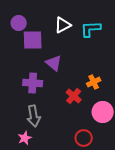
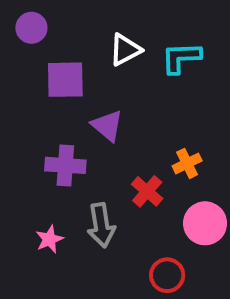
purple circle: (19, 23) -> (31, 28), moved
gray arrow: (34, 116) -> (101, 225), moved
pink star: (25, 138) -> (49, 239), moved

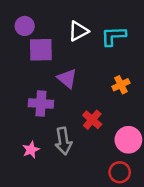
purple circle: (31, 28) -> (25, 26), moved
orange cross: (187, 163) -> (121, 85), moved
red circle: (167, 275) -> (120, 172), moved

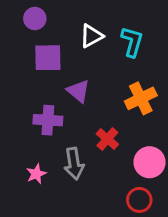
purple circle: (25, 26) -> (35, 19), moved
cyan L-shape: (113, 36) -> (132, 42), turned 108
orange cross: (121, 85) -> (141, 98), size x1.5

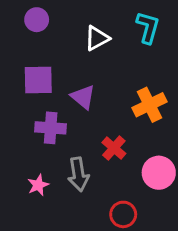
cyan L-shape: (132, 42) -> (148, 27), moved
purple square: (48, 58) -> (38, 80), moved
red circle: (139, 200) -> (123, 214), moved

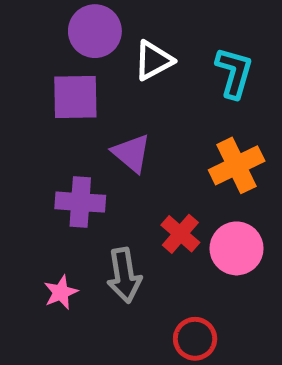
purple circle: (37, 20) -> (95, 31), moved, size x1.4
cyan L-shape: (148, 27) -> (234, 73), moved
purple square: (38, 80) -> (75, 97), moved
pink circle: (159, 173) -> (237, 248), moved

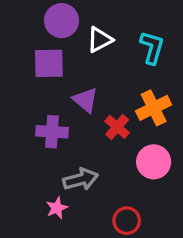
red cross: (180, 234) -> (117, 127), moved
gray arrow: (124, 275) -> (81, 179), turned -96
pink star: (61, 292) -> (57, 208), moved

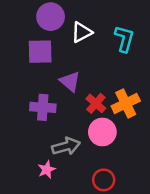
orange cross: (154, 108) -> (126, 103), moved
pink circle: (154, 162) -> (102, 132), moved

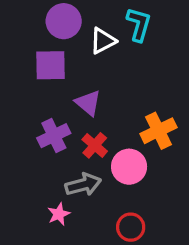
cyan L-shape: (124, 39) -> (139, 24), moved
red cross: (96, 103) -> (95, 145), moved
purple cross: (43, 107) -> (54, 136), turned -30

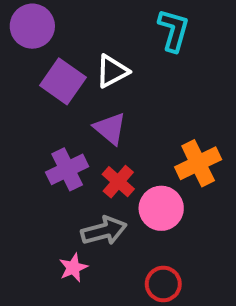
purple circle: (64, 21) -> (32, 26), moved
white triangle: (103, 41) -> (112, 71), moved
purple square: (51, 65) -> (63, 81), turned 36

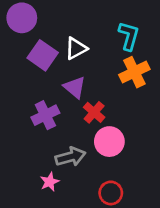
cyan L-shape: (174, 30) -> (129, 36), moved
orange cross: (198, 163) -> (134, 72), moved
red cross: (118, 182) -> (94, 112), moved

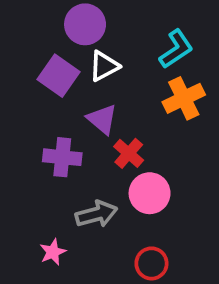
purple circle: (22, 18) -> (85, 24), moved
cyan L-shape: (129, 36) -> (176, 49), turned 40
purple cross: (45, 115) -> (62, 157), turned 32
pink star: (50, 182) -> (53, 252), moved

